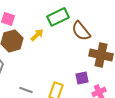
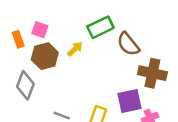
purple square: (82, 78) -> (129, 101), size x1.5

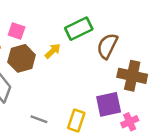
brown semicircle: (128, 44) -> (107, 46), turned 65

